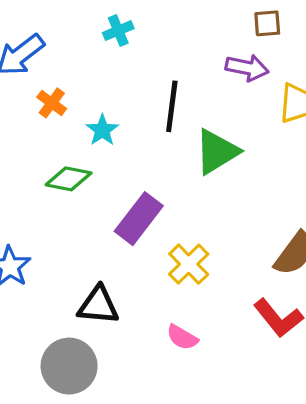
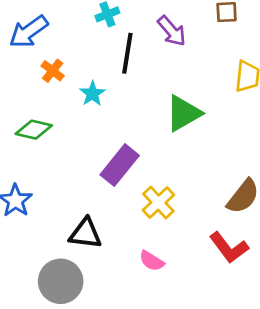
purple arrow: (247, 68) -> (172, 31), moved, turned 36
black line: (172, 106) -> (127, 53), moved
green diamond: (69, 179) -> (34, 130), moved

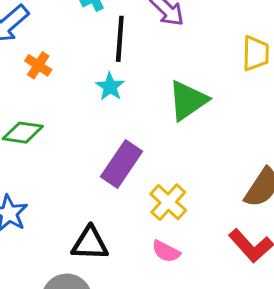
cyan star: (92, 94) -> (110, 87), moved
pink semicircle: (152, 261) -> (166, 251), moved

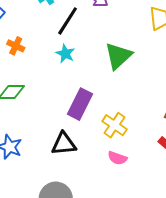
black line: (120, 39) -> (68, 21), turned 36
black triangle: (90, 243) -> (64, 144), moved

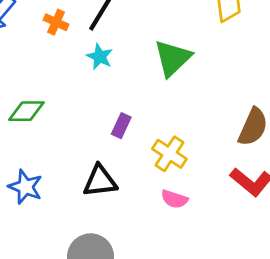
orange cross: (16, 46) -> (56, 22), moved
purple rectangle: (80, 104) -> (121, 126), size x0.6

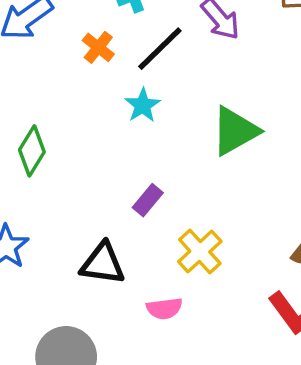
green diamond: (26, 111) -> (32, 151), turned -72
pink semicircle: (174, 199) -> (164, 309), moved, turned -40

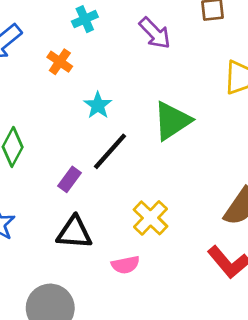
black line: (160, 49) -> (110, 151), moved
purple rectangle: (148, 200) -> (69, 179), moved

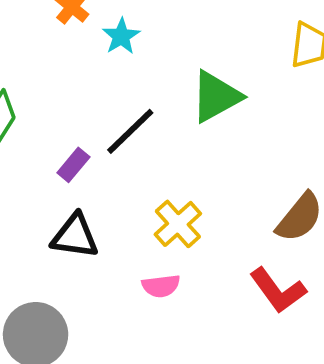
cyan star: (98, 105) -> (121, 36), moved
pink semicircle: (125, 265) -> (161, 286), moved

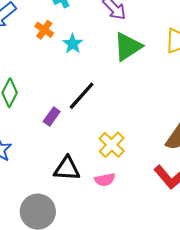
green triangle: (216, 97) -> (128, 47), moved
black triangle: (75, 236) -> (67, 169), moved

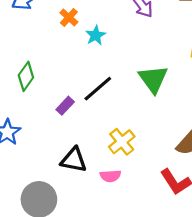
green triangle: (128, 47) -> (153, 79), moved, turned -40

